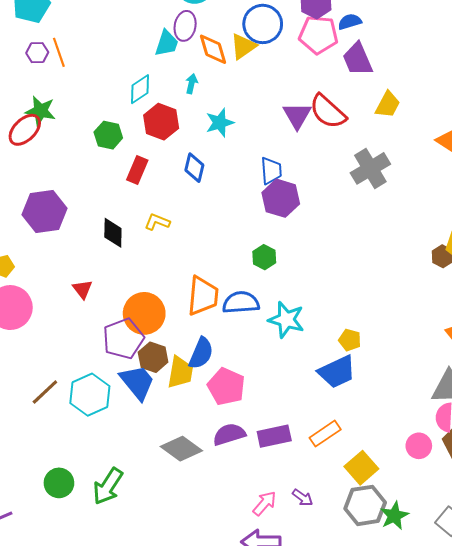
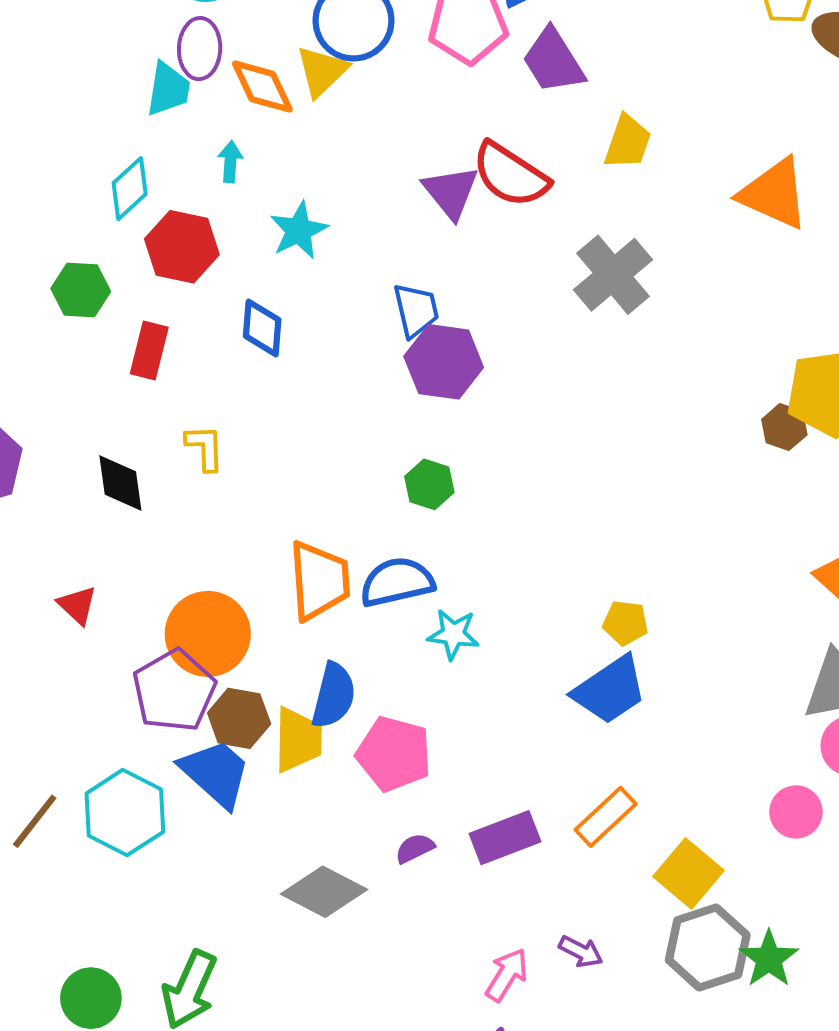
yellow L-shape: (157, 222) -> (205, 448), turned 75
cyan star: (286, 320) -> (453, 634), moved, size x0.7
purple semicircle: (229, 434) -> (415, 848), size x0.6

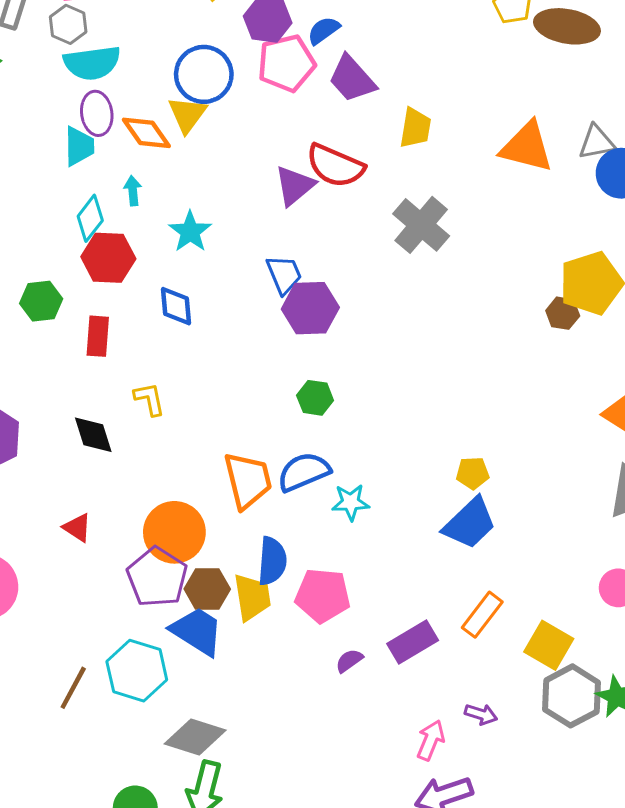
cyan diamond: (130, 189) -> (90, 218), moved
purple triangle: (451, 192) -> (295, 186), turned 39
gray diamond: (324, 892) -> (195, 737), moved

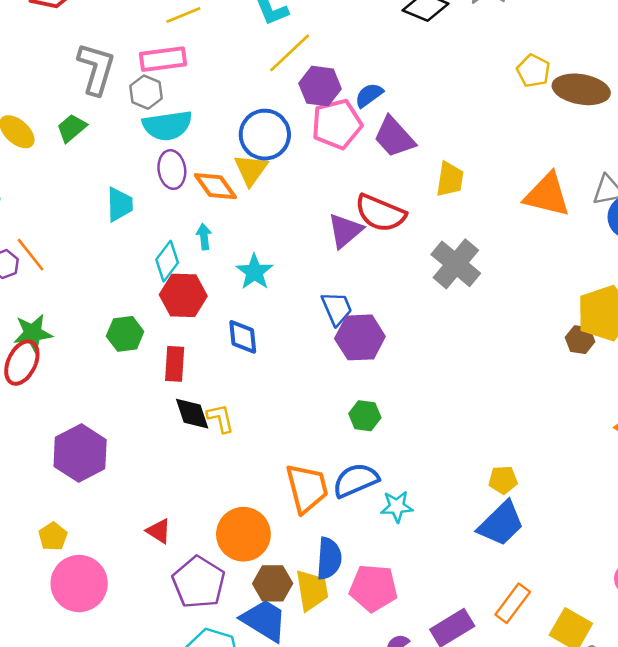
cyan trapezoid: (79, 146) -> (120, 204), moved
black diamond: (93, 435) -> (192, 414), moved
purple pentagon: (157, 577) -> (199, 582), moved

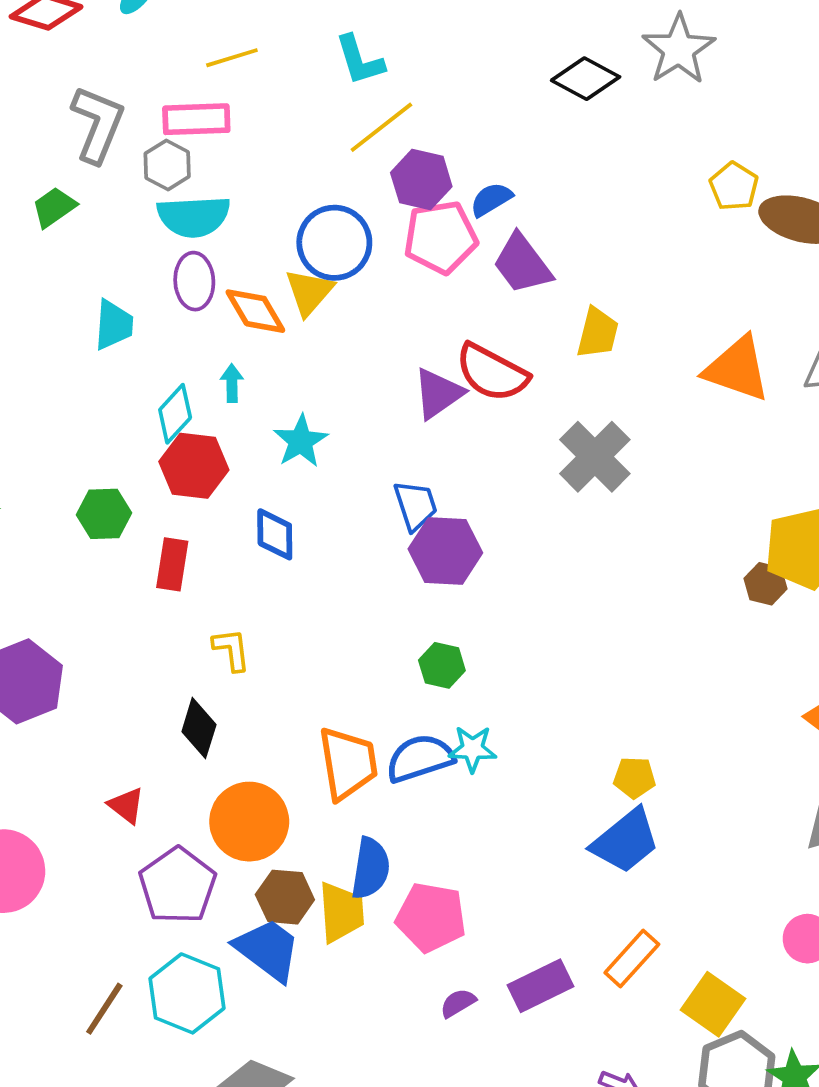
black diamond: (192, 414) -> (199, 728), moved, turned 30
cyan star: (397, 506) -> (473, 749), moved

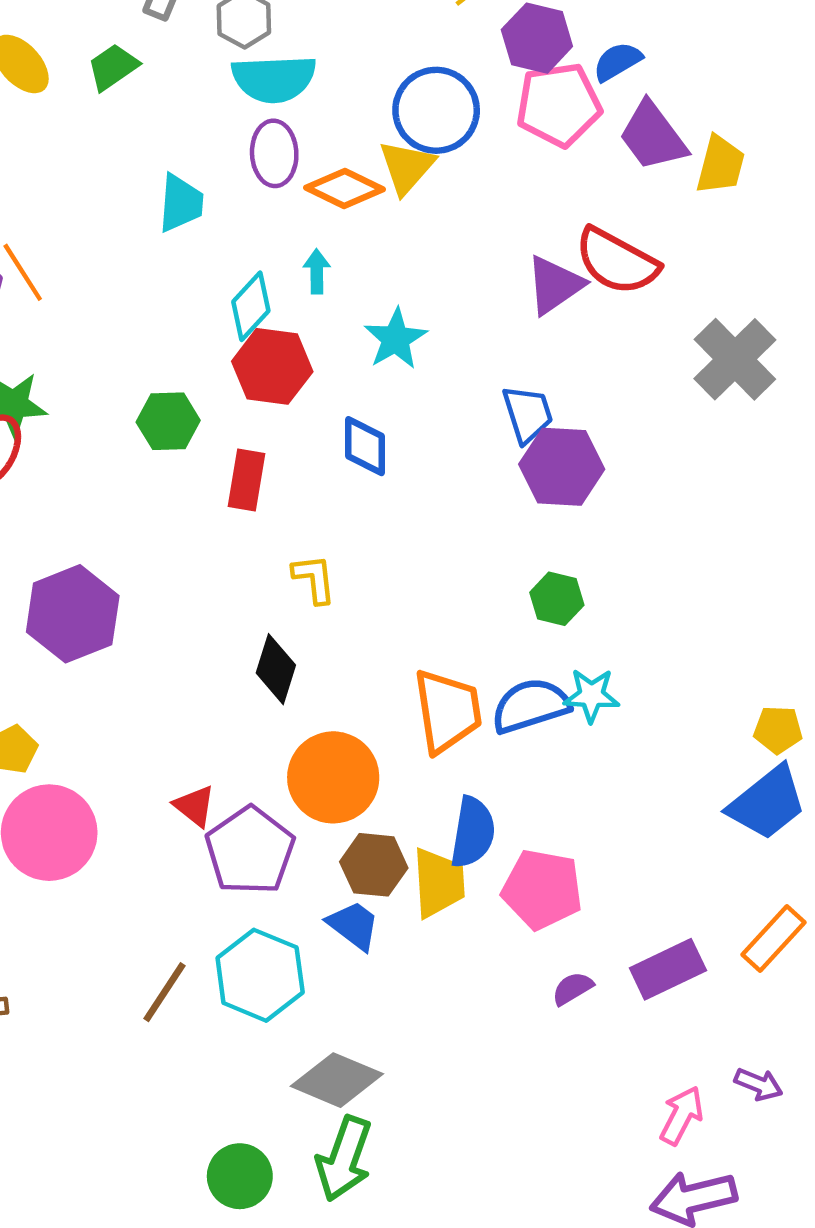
orange diamond: (255, 311) -> (344, 188), turned -34
yellow trapezoid: (598, 333) -> (720, 165), moved
red triangle: (126, 805) -> (195, 806), moved
blue trapezoid: (268, 950) -> (353, 925), size x0.7

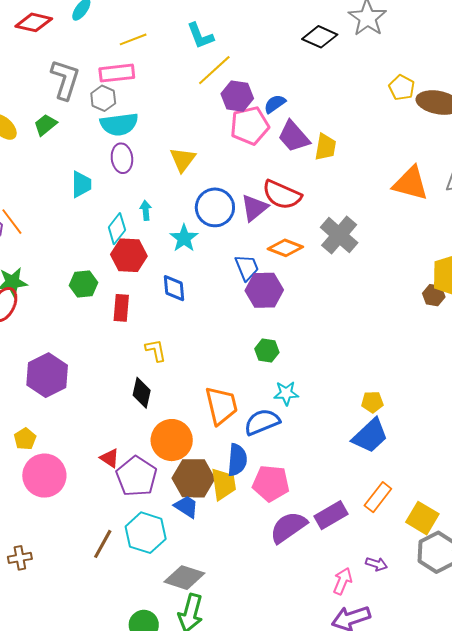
blue circle: (436, 110) -> (215, 207), moved
orange diamond: (344, 188) -> (285, 248), moved
blue semicircle: (531, 706) -> (262, 422), moved
brown hexagon: (374, 865) -> (193, 478), size x1.4
purple semicircle: (573, 988) -> (288, 527), size x2.0

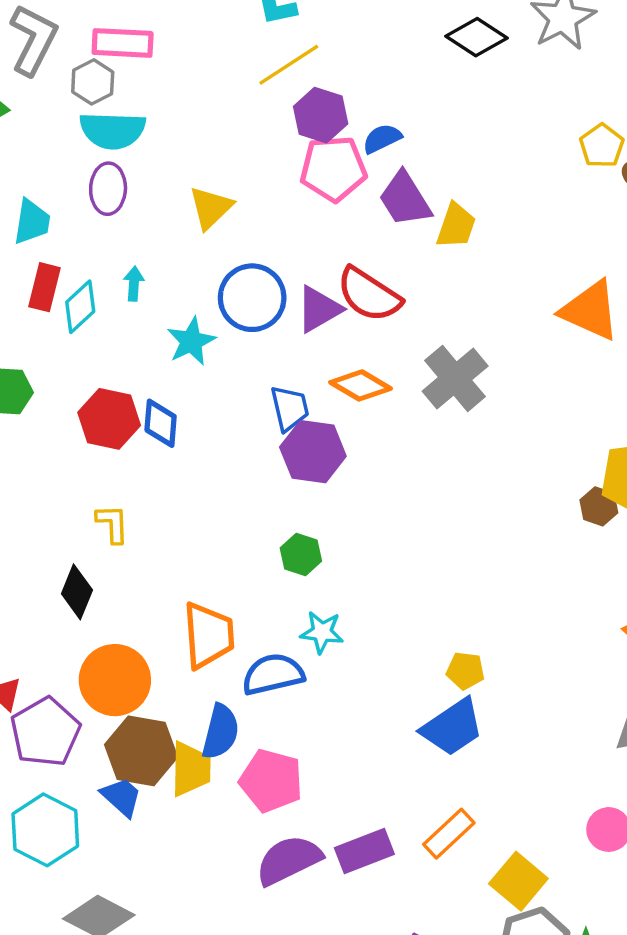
red hexagon: (129, 255) -> (109, 419), moved
red rectangle: (121, 308) -> (44, 287), moved

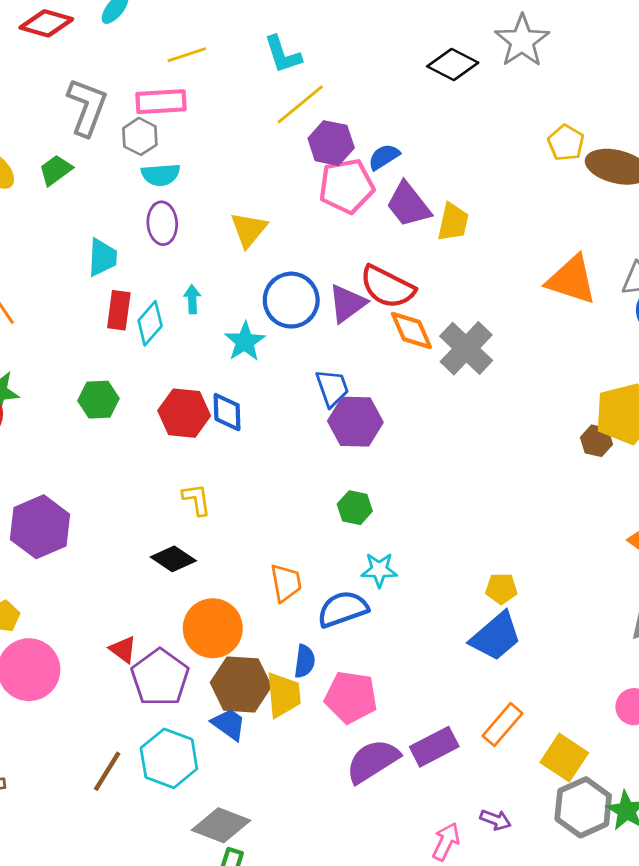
cyan semicircle: (112, 130) -> (161, 175), size x0.7
orange diamond: (360, 385) -> (411, 330), moved, turned 42
black diamond: (77, 592) -> (173, 559), turned -72
orange trapezoid: (208, 635) -> (286, 583), size x0.7
blue semicircle: (220, 732) -> (305, 661), size x0.7

